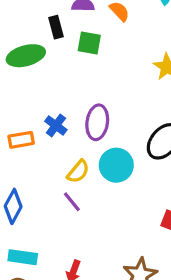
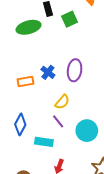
green square: (89, 43) -> (69, 19), turned -35
cyan circle: (116, 165) -> (87, 131), moved
cyan rectangle: (23, 257) -> (44, 142), moved

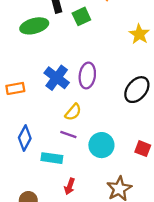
blue cross: (48, 72) -> (57, 78), size x1.5
orange rectangle: (25, 82) -> (15, 88), moved
purple line: (58, 121) -> (68, 134), turned -32

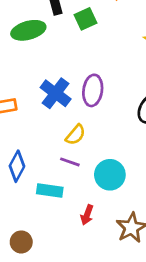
red arrow: (70, 186) -> (87, 215), moved

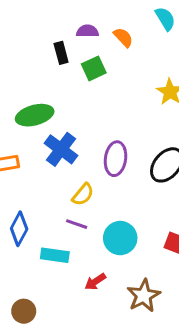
green ellipse: (28, 30) -> (35, 115), moved
purple ellipse: (93, 90) -> (116, 159), moved
red arrow: (87, 215) -> (95, 282), turned 36

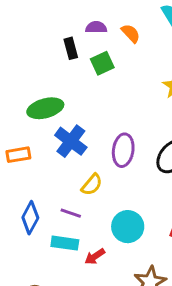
purple line: (77, 224) -> (71, 213), moved
red arrow: (95, 282) -> (95, 257), moved

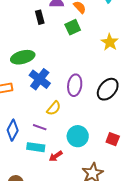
green square: (102, 63) -> (73, 27), moved

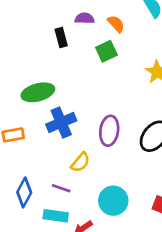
blue cross: (40, 79) -> (61, 123), turned 30

